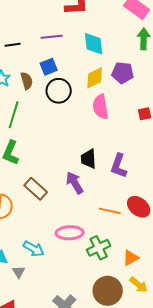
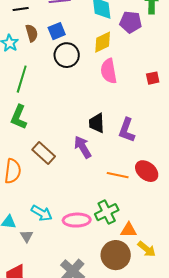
purple pentagon: (123, 73) -> (131, 22), moved
brown semicircle: (27, 81) -> (32, 33), moved
pink ellipse: (70, 233) -> (77, 220), moved
orange triangle: (131, 258) -> (129, 230), moved, turned 30

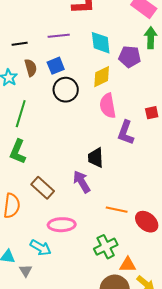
purple L-shape: (127, 130) -> (126, 133), moved
red ellipse: (147, 171) -> (147, 222), moved
pink ellipse: (77, 220) -> (62, 225), moved

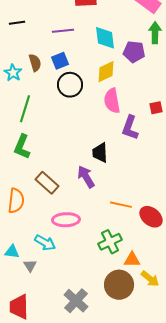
black line: (20, 44) -> (17, 23), moved

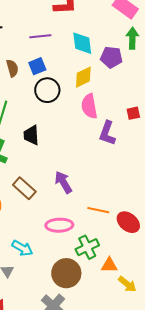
black trapezoid: (100, 153) -> (31, 135), moved
pink ellipse: (66, 220) -> (59, 225), moved
brown circle: (119, 285) -> (66, 273), moved

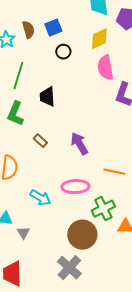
black circle: (47, 90) -> (63, 52), size x0.6
brown rectangle: (24, 188) -> (40, 141), moved, size x0.6
cyan arrow: (22, 248) -> (40, 198), moved

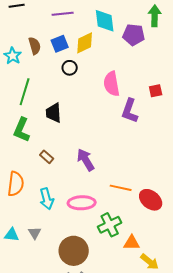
yellow diamond: (99, 39) -> (85, 43), moved
cyan arrow: (40, 198) -> (47, 199), moved, turned 45
gray triangle: (23, 233) -> (35, 233), moved
brown circle: (82, 235) -> (74, 251), moved

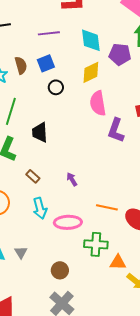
yellow diamond: (85, 43) -> (91, 72), moved
purple arrow: (86, 160) -> (72, 179), size x0.6
cyan arrow: (47, 199) -> (40, 208), moved
green cross: (110, 225) -> (96, 244), turned 30
brown circle: (74, 251) -> (60, 270), size x0.6

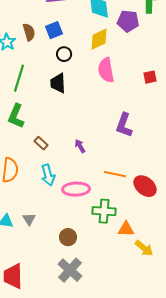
purple L-shape: (116, 130) -> (124, 125), moved
black trapezoid: (40, 132) -> (58, 83), moved

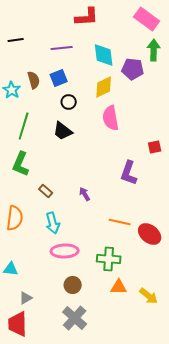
red square: (150, 77) -> (155, 147), moved
black trapezoid: (58, 83) -> (63, 131), turned -50
pink ellipse: (76, 189) -> (65, 251), moved
gray triangle: (29, 219) -> (26, 298), moved, turned 32
orange triangle: (126, 229) -> (119, 287), moved

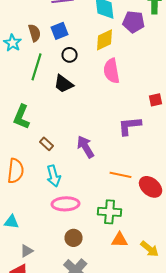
green line: (24, 126) -> (37, 67), moved
purple L-shape: (129, 173) -> (130, 126), turned 65
purple arrow: (85, 194) -> (86, 147), size x1.6

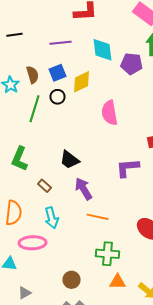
yellow diamond: (105, 40) -> (82, 82), moved
black circle: (70, 55) -> (58, 97), moved
black trapezoid: (64, 84) -> (70, 160), moved
orange line: (121, 175) -> (98, 217), moved
pink ellipse: (66, 204) -> (32, 243), moved

